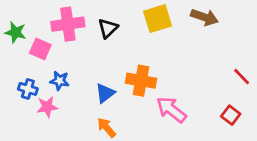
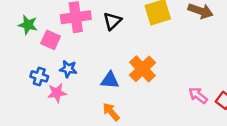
orange cross: (141, 81) -> (143, 69), turned 36
blue triangle: (105, 93) -> (110, 80), turned 42
pink arrow: (171, 110) -> (198, 95), moved, size x0.7

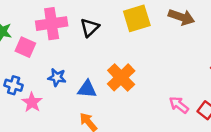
blue star: (68, 69) -> (57, 77), moved
pink star: (57, 93) -> (32, 102), turned -30

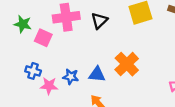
blue star: (57, 77) -> (71, 77), moved
pink star: (32, 102) -> (49, 86), turned -30

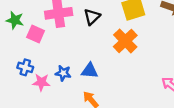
orange cross: (127, 64) -> (125, 41), moved

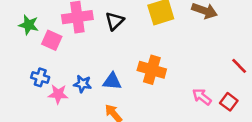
orange cross: (125, 41) -> (152, 70), moved, turned -30

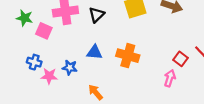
blue triangle: (112, 81) -> (94, 52), moved
pink arrow: (202, 97) -> (170, 78), turned 70
red square: (229, 102) -> (181, 59), moved

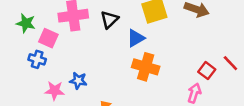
blue triangle: (94, 52) -> (136, 38), moved, turned -35
blue cross: (34, 62) -> (37, 59), moved

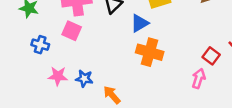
pink square: (48, 38) -> (72, 31), moved
blue star: (78, 81) -> (84, 79), moved

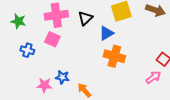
pink star: (58, 76) -> (44, 85), moved
pink arrow: (199, 79) -> (153, 77), turned 35

